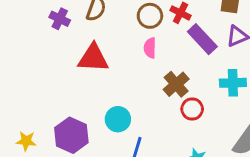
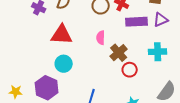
purple rectangle: (202, 39) -> (137, 22), turned -50
pink semicircle: (150, 48) -> (101, 38), moved
cyan circle: (118, 119) -> (64, 64), moved

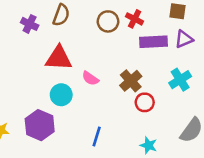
pink semicircle: (101, 38) -> (90, 78), moved, turned -56
cyan cross: (158, 52) -> (180, 80), turned -30

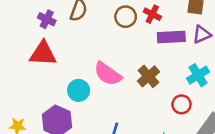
red triangle: (59, 58) -> (43, 54), moved
pink semicircle: (90, 78) -> (108, 74), size x1.6
red circle: (145, 102) -> (182, 104), moved

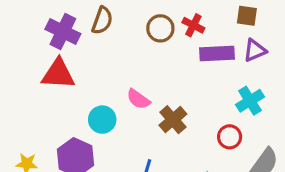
purple cross: (47, 19) -> (63, 32), size x1.5
pink semicircle: (108, 74) -> (138, 99), size x0.7
brown cross: (148, 76) -> (173, 120), moved

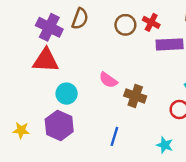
cyan circle: (102, 120) -> (67, 94), moved
brown cross: (173, 120) -> (135, 96), turned -30

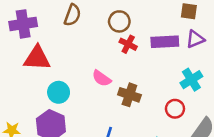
red cross: (151, 22) -> (128, 44), moved
purple cross: (49, 27) -> (23, 24), moved, turned -35

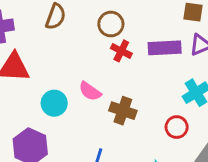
cyan circle: (59, 92) -> (54, 103), moved

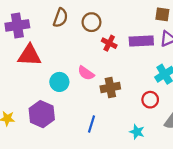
brown circle: (111, 24) -> (91, 22), moved
brown cross: (123, 111) -> (110, 87), turned -30

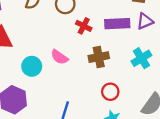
brown cross: (110, 87) -> (99, 57), moved
red circle: (150, 100) -> (110, 92), moved

